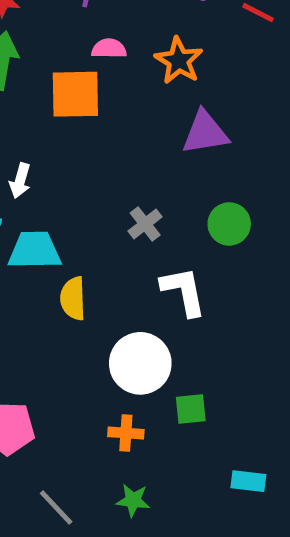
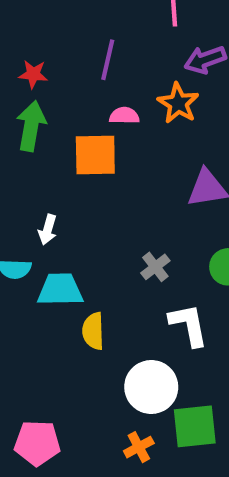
orange star: (179, 61) -> (178, 103), moved
green square: (191, 409) -> (195, 426), size x1.6
orange cross: (126, 433) -> (139, 447), turned -32

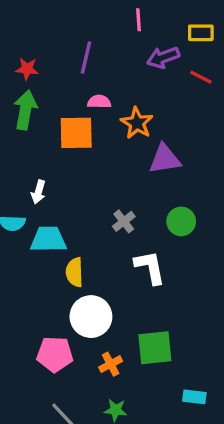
orange star: (178, 103) -> (137, 123), moved
white circle: (151, 387) -> (91, 317), moved
pink pentagon: (37, 443) -> (55, 354), moved

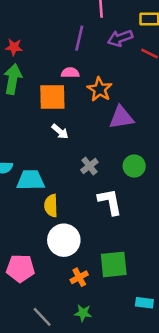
purple line: (86, 57) -> (79, 38), moved
white arrow: (38, 192) -> (60, 131), moved, turned -66
pink pentagon: (55, 354) -> (20, 268), moved

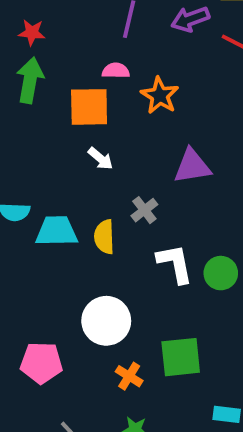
purple triangle: (121, 117) -> (192, 166), moved
green circle: (134, 166) -> (221, 273), moved
yellow semicircle: (51, 206) -> (104, 237), moved
orange cross: (79, 277) -> (129, 376), turned -30

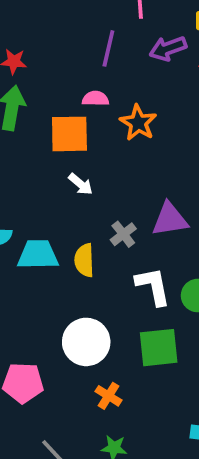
purple triangle: (192, 166) -> (170, 219), moved
green square: (181, 357) -> (159, 348), moved

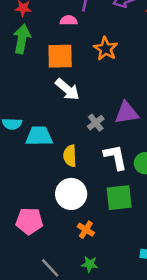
pink semicircle: (95, 99) -> (69, 20), moved
white arrow: (81, 184) -> (67, 89), size x1.5
yellow semicircle: (84, 260) -> (70, 156), moved

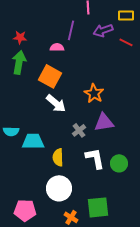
orange star: (106, 49) -> (94, 93), moved
orange square: (60, 56) -> (50, 76), turned 30
green square: (119, 198) -> (98, 207), moved

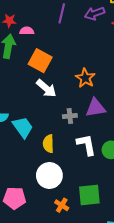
pink semicircle: (57, 47) -> (27, 31), moved
gray cross: (79, 130) -> (70, 116), turned 32
cyan trapezoid: (33, 141) -> (23, 127), turned 55

